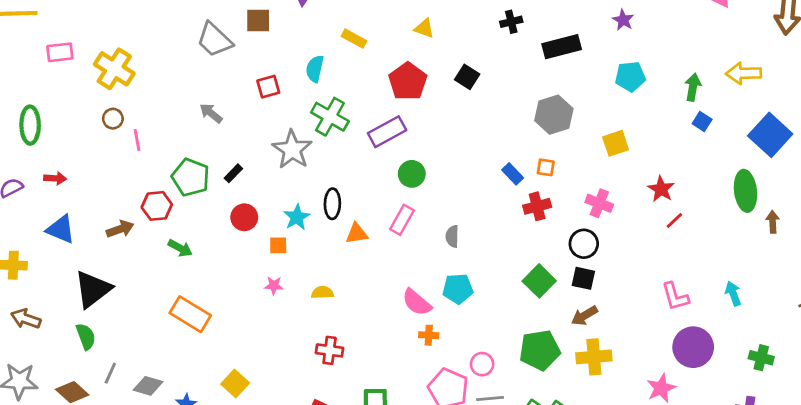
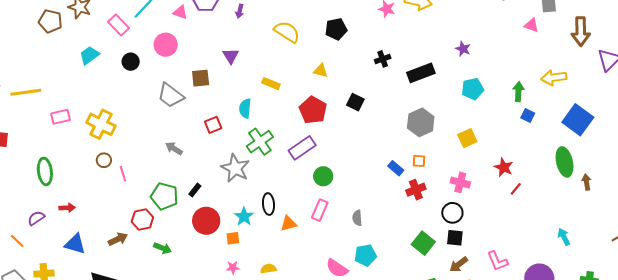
green cross: (330, 117) -> (260, 142), turned 32
red circle: (244, 217) -> (206, 221), size x1.4
pink L-shape: (675, 297) -> (498, 261), moved

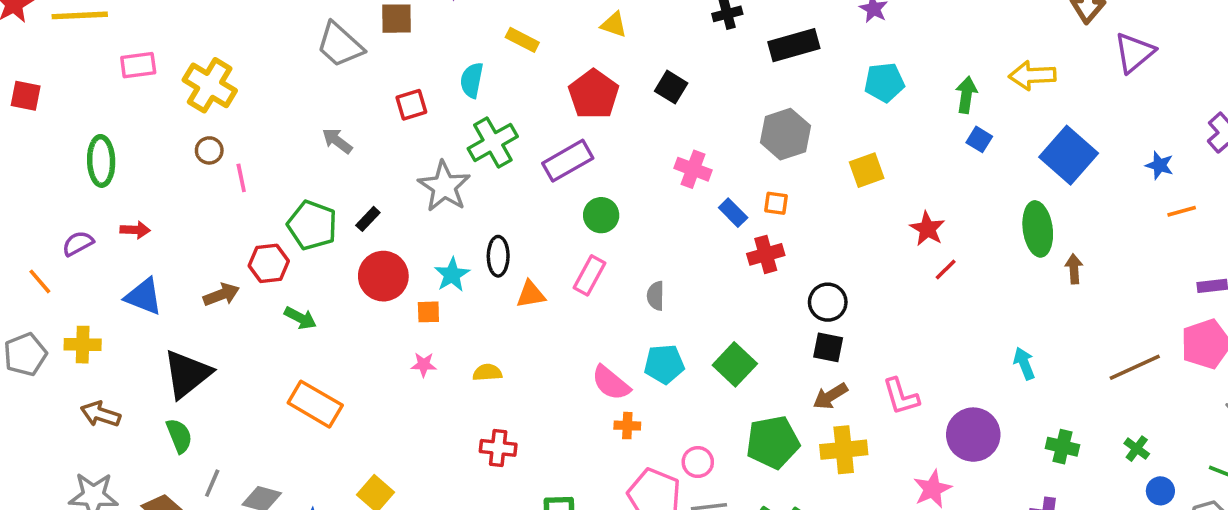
pink cross: (460, 182) -> (693, 169), moved
green square: (423, 243) -> (735, 364), moved

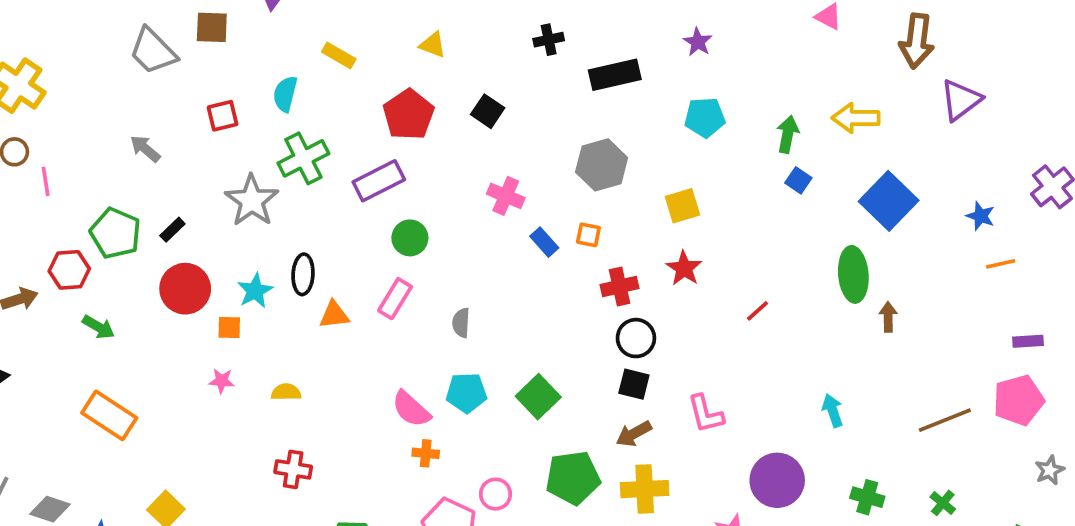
red star: (927, 229) -> (684, 268), moved
red cross: (766, 254) -> (620, 286), moved
pink L-shape: (901, 396) -> (706, 414), moved

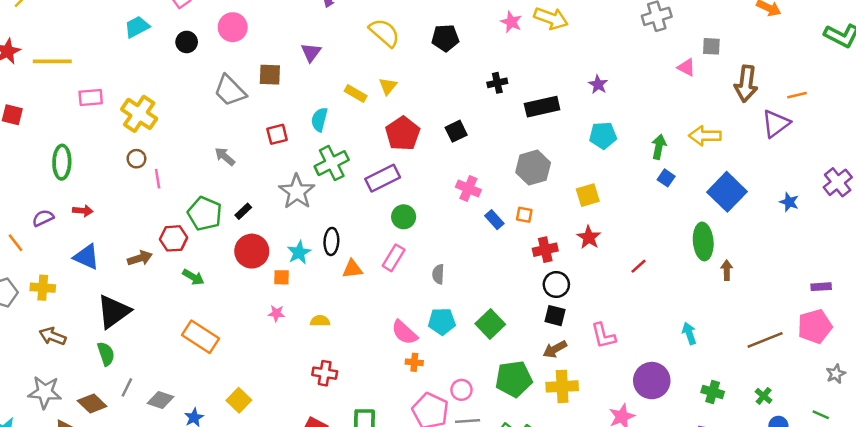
yellow triangle: (433, 45) -> (388, 86), moved, turned 48
black square: (488, 111) -> (456, 131), turned 30
orange line: (1001, 264) -> (797, 95), moved

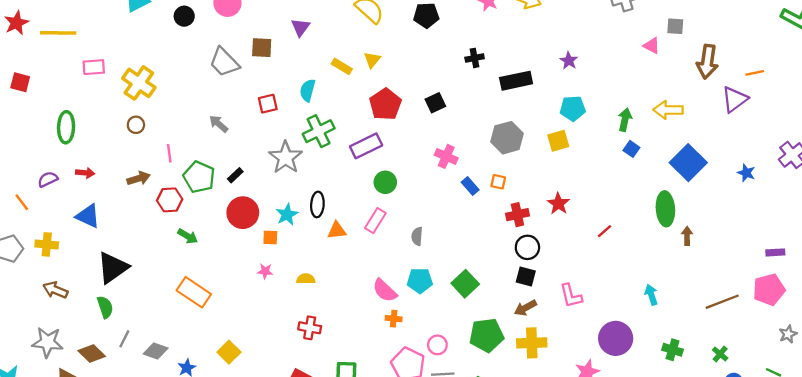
pink line: (158, 179) -> (169, 153), moved
yellow square: (588, 195) -> (558, 141), moved
brown arrow: (140, 258) -> (139, 178), moved

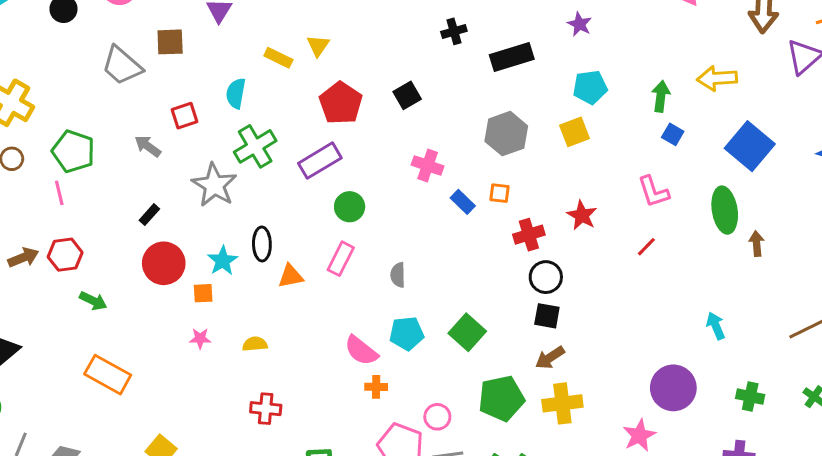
gray arrow: (219, 124) -> (148, 146), moved
green pentagon: (199, 177) -> (73, 151), moved
brown arrow: (139, 178) -> (23, 258), moved
pink L-shape: (571, 296) -> (653, 192), moved

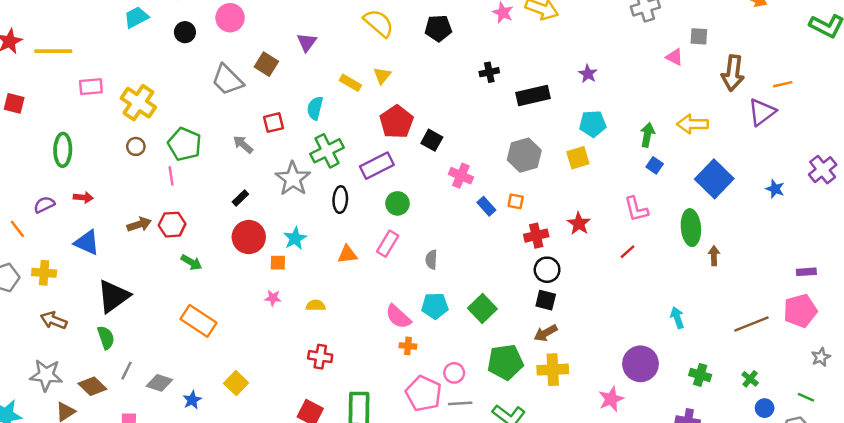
brown square: (170, 42) -> (266, 64), turned 30
black square: (407, 95) -> (432, 140), moved, turned -35
black ellipse: (262, 244) -> (340, 200), moved

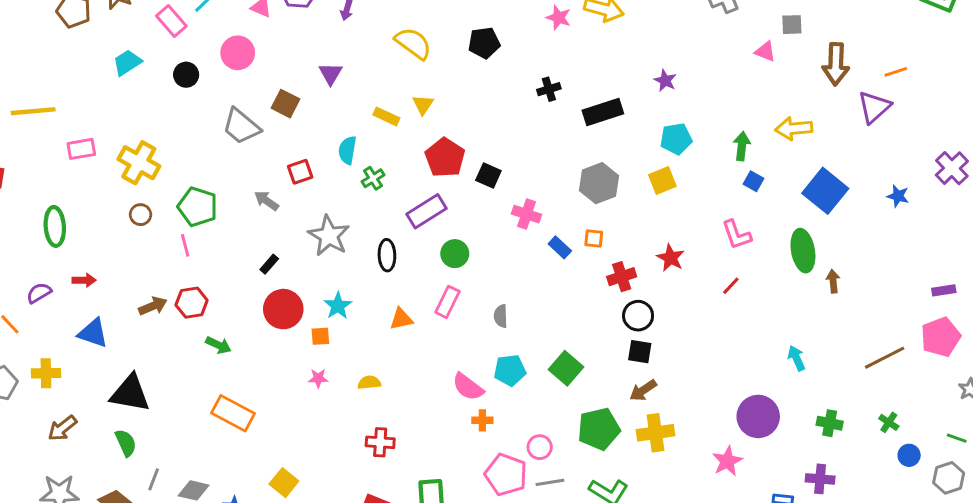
green cross: (327, 151) -> (373, 178), moved, size x0.6
black triangle: (113, 296) -> (130, 393), turned 51
brown arrow: (54, 320) -> (62, 428), turned -55

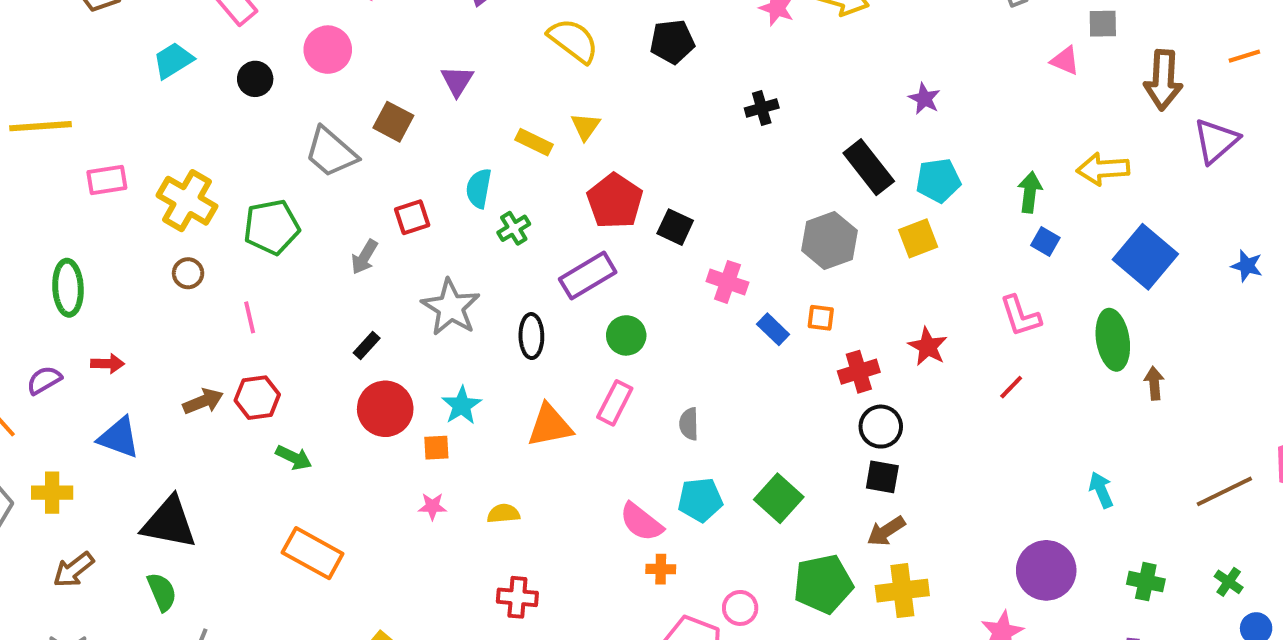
orange line: (896, 72) -> (1244, 56), moved
black rectangle: (603, 112) -> (869, 167), moved, turned 69
gray arrow: (267, 201) -> (364, 257), turned -95
green pentagon: (198, 207) -> (272, 227), moved, turned -30
orange triangle: (401, 319) -> (550, 426), size x1.4

